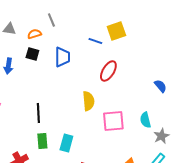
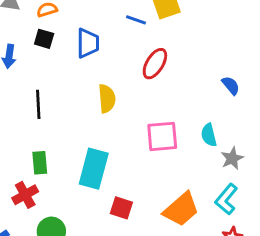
yellow semicircle: (88, 101) -> (107, 99), moved
black line: (38, 113) -> (38, 104), moved
green rectangle: (42, 141) -> (40, 163), moved
cyan rectangle: (66, 143) -> (94, 169), size x1.5

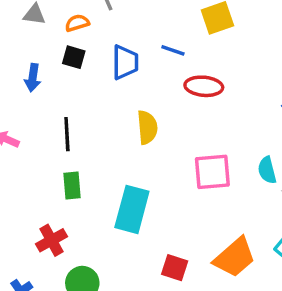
blue line: (136, 20) -> (173, 50), moved
red ellipse: (155, 64) -> (204, 86), turned 64
green rectangle: (40, 163) -> (72, 186), moved
red square: (121, 208) -> (175, 268), moved

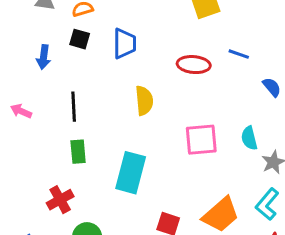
blue line: (173, 50) -> (239, 54), moved

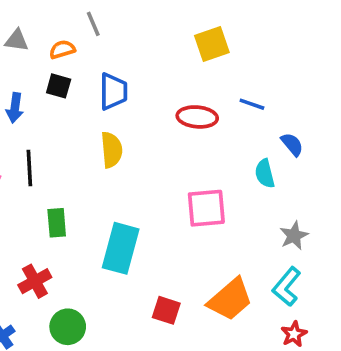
yellow semicircle: (144, 101) -> (111, 150), moved
black line: (74, 107) -> (29, 168), moved
cyan semicircle: (249, 138) -> (265, 174), moved

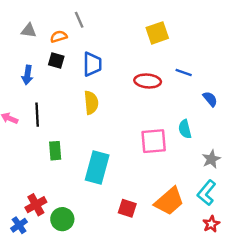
cyan semicircle: (265, 174) -> (185, 129), moved
red cross: (35, 281) -> (36, 205), moved

